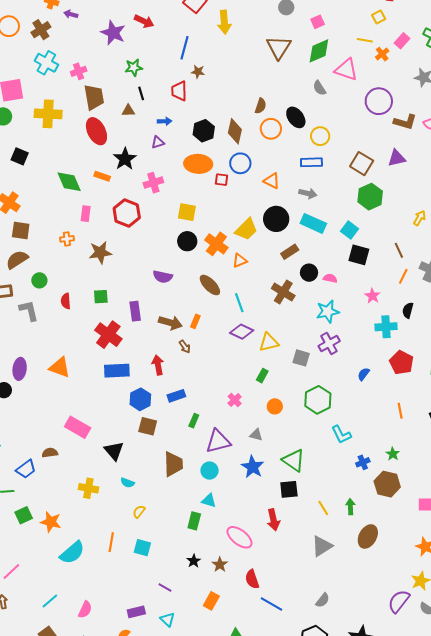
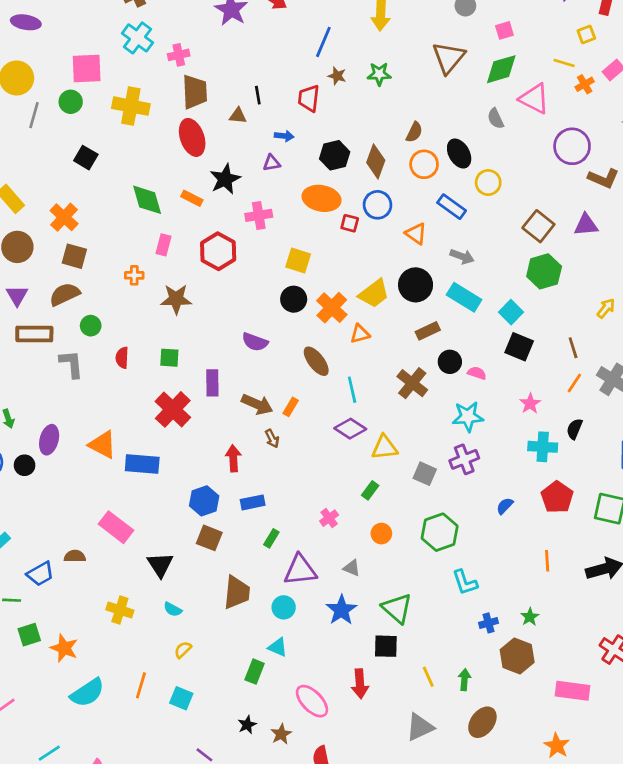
green star: (134, 68) -> (379, 74), moved
blue rectangle: (311, 162) -> (452, 207), moved, turned 30
blue rectangle: (117, 371) -> (142, 464), moved

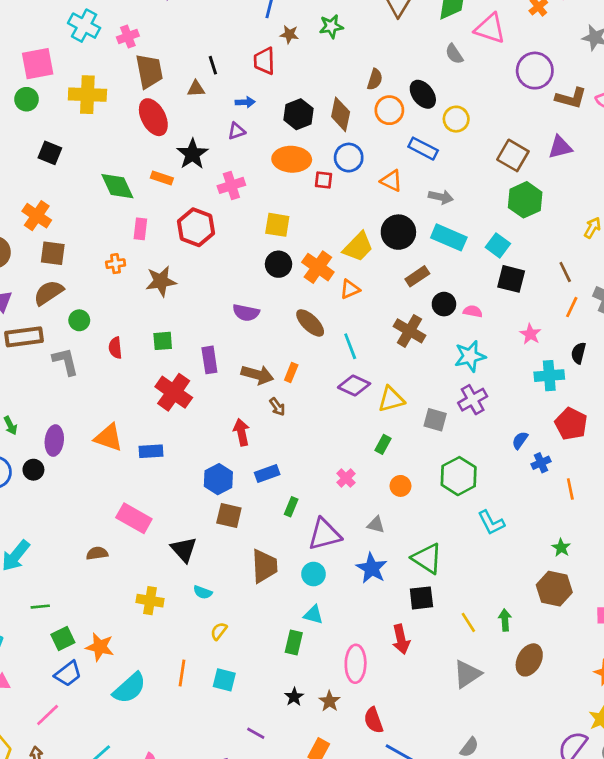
blue rectangle: (142, 464) -> (151, 451), size x0.7
blue trapezoid: (40, 574) -> (68, 674), moved
blue cross: (489, 623) -> (541, 463), moved
pink ellipse: (312, 701) -> (356, 664), turned 54

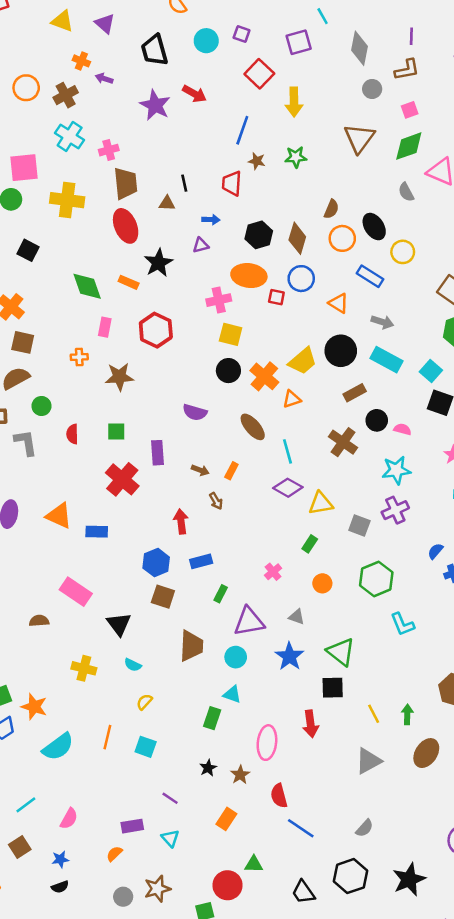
pink cross: (231, 185) -> (219, 300), moved
brown arrow: (257, 375) -> (200, 470), size x0.6

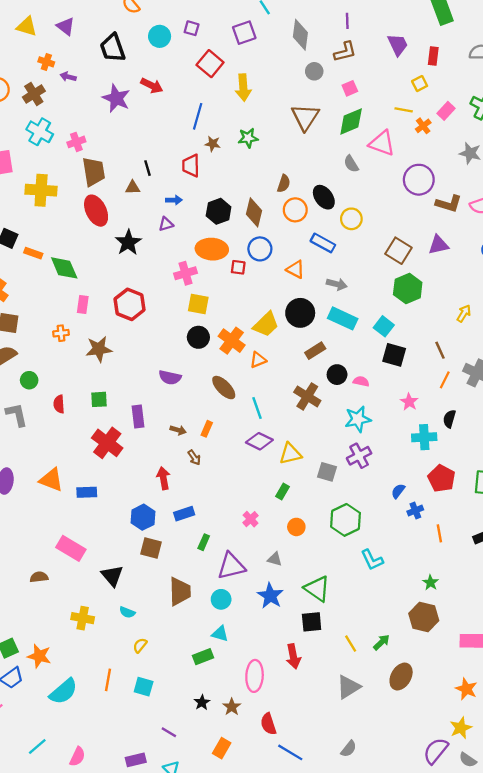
orange rectangle: (129, 282) -> (33, 253), moved
green arrow: (407, 714) -> (381, 642), turned 48
green rectangle: (212, 718) -> (203, 657), turned 54

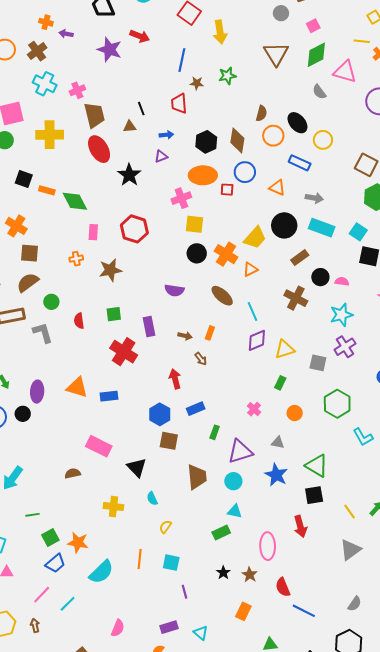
purple diamond: (259, 441) -> (257, 340), turned -45
cyan semicircle: (127, 612) -> (152, 499), turned 48
purple line: (169, 732) -> (184, 592), moved, turned 48
cyan line: (37, 746) -> (68, 604), moved

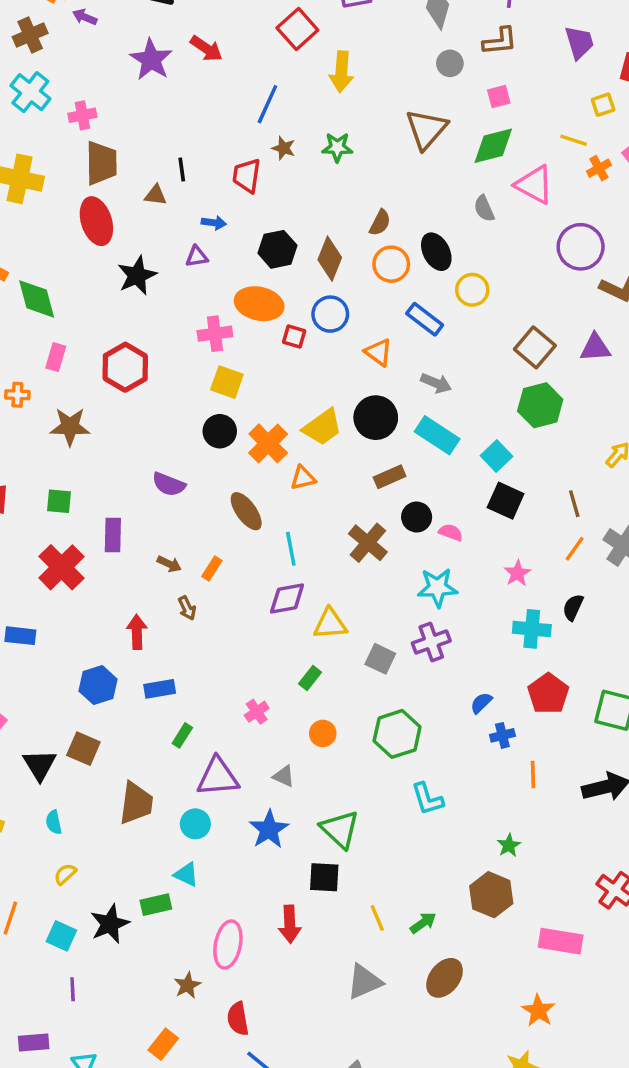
brown square: (169, 441) -> (83, 749), moved
black star: (223, 573) -> (110, 924), moved, size x1.6

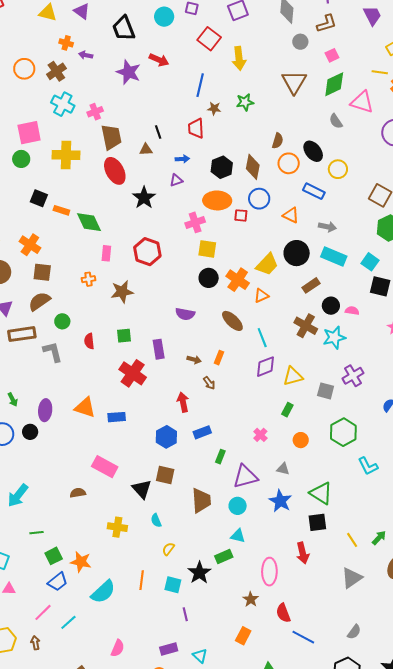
cyan star: (437, 588) -> (334, 337), moved

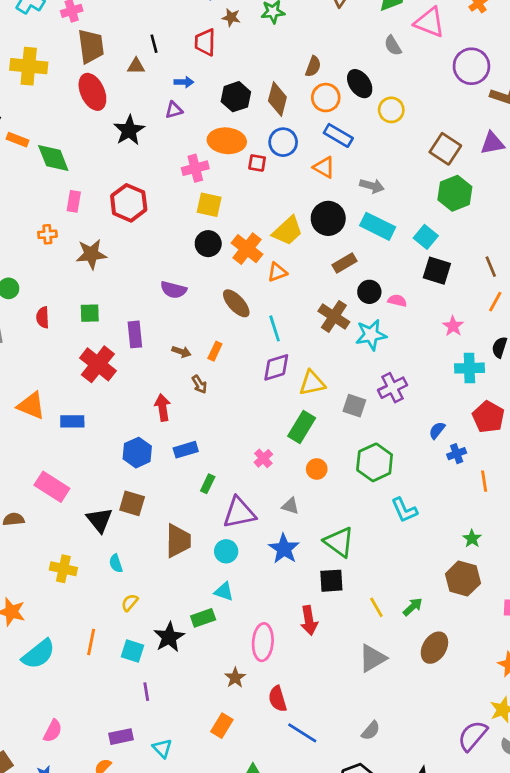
blue rectangle: (314, 191) -> (338, 135), moved
green rectangle: (287, 410) -> (302, 427), size x1.6

